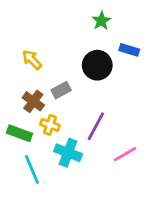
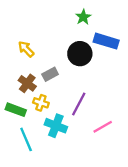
blue rectangle: (129, 50) -> (106, 41), size x1.5

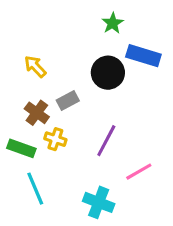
cyan cross: (56, 126) -> (99, 202), moved

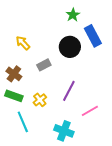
blue rectangle: (143, 56) -> (93, 36), turned 45
brown cross: (37, 113) -> (14, 74), moved
yellow cross: (55, 139) -> (40, 100), moved, turned 32

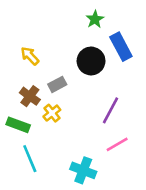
brown cross: (14, 74) -> (30, 96), moved
purple line: (69, 91) -> (111, 110), moved
yellow cross: (40, 100) -> (52, 113), moved

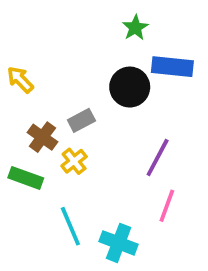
blue rectangle: (121, 47) -> (172, 67), turned -56
yellow arrow: (30, 56) -> (20, 80), moved
pink line: (117, 144) -> (167, 206), turned -40
cyan line: (30, 159) -> (70, 226), moved

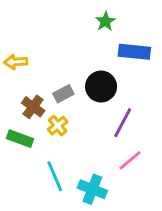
yellow arrow: (20, 80) -> (16, 62), turned -50
black circle: (130, 87) -> (101, 87), moved
pink line: (167, 206) -> (130, 160), turned 30

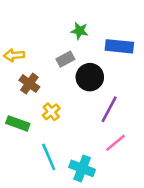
green star: (105, 21) -> (80, 31), moved, turned -30
gray rectangle: (63, 94) -> (65, 59), moved
brown cross: (33, 107) -> (29, 84), moved

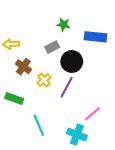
purple line: (109, 109) -> (67, 87), moved
yellow cross: (51, 112) -> (44, 80), moved
cyan cross: (82, 168) -> (77, 135), moved

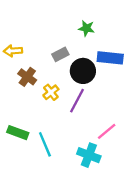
green star: (64, 24) -> (86, 28), moved
blue rectangle: (95, 37) -> (110, 58), moved
green rectangle: (14, 99) -> (18, 133), moved

